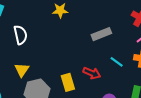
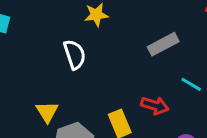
white semicircle: (20, 35) -> (75, 54), moved

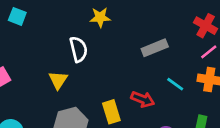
yellow triangle: (47, 112) -> (58, 80), moved

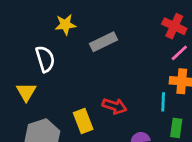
gray rectangle: (155, 48) -> (104, 42), moved
cyan line: (175, 84) -> (163, 102), moved, turned 60

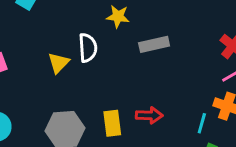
yellow triangle: (26, 92) -> (59, 63), moved
red arrow: (114, 106) -> (149, 115), turned -30

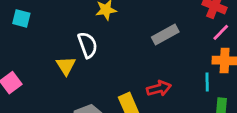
gray rectangle: (154, 44) -> (165, 34), moved

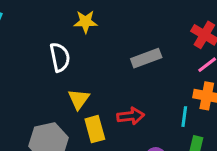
yellow triangle: (66, 66) -> (79, 99), moved

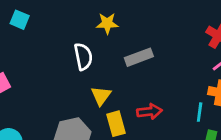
gray rectangle: (146, 58) -> (139, 57), moved

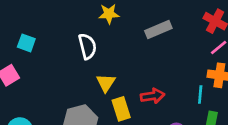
cyan square: (20, 20) -> (26, 43), moved
gray rectangle: (139, 57) -> (158, 30), moved

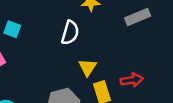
white semicircle: (87, 46) -> (70, 33), turned 30

